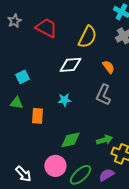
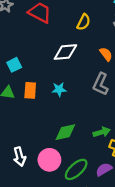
yellow semicircle: (87, 37) -> (84, 22), size x0.7
orange rectangle: (37, 116) -> (30, 90), moved
white arrow: (23, 174) -> (20, 157), moved, turned 30

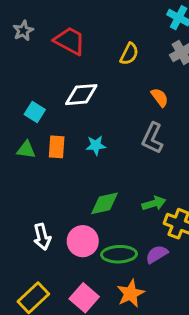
white diamond: (65, 52) -> (81, 95), moved
cyan square: (14, 65) -> (35, 112), turned -32
green ellipse: (76, 169) -> (119, 254), turned 40

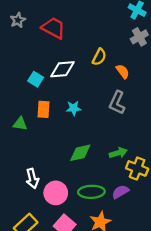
yellow semicircle: (129, 54) -> (99, 57), moved
cyan square: (35, 112) -> (36, 79), moved
green triangle: (26, 150) -> (20, 124), moved
pink circle: (83, 241) -> (56, 193), moved

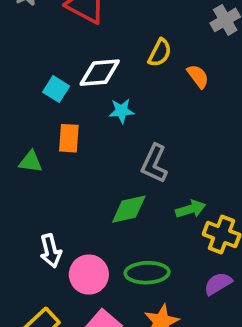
gray L-shape: (117, 103) -> (154, 164), moved
cyan star: (74, 108) -> (122, 111), moved
purple semicircle: (120, 192) -> (218, 284), moved

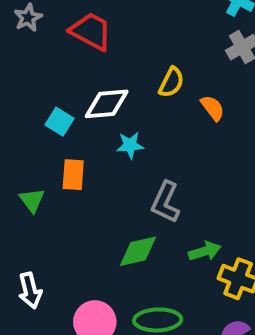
green triangle: (31, 162) -> (32, 200), turned 45
white arrow: (51, 251) -> (30, 290), moved

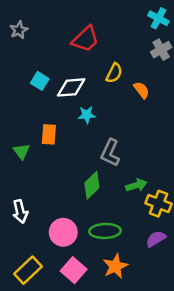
red trapezoid: (91, 31) -> (85, 39), moved, turned 108
cyan square: (59, 122) -> (40, 81), moved
green diamond: (138, 251) -> (92, 185), turned -32

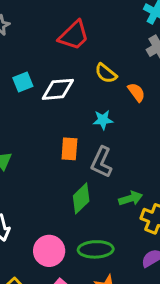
yellow semicircle: (114, 73) -> (106, 73), turned 102
cyan square: (40, 81) -> (23, 82), turned 36
cyan star: (87, 115) -> (103, 120), moved
orange rectangle: (49, 134) -> (69, 149), moved

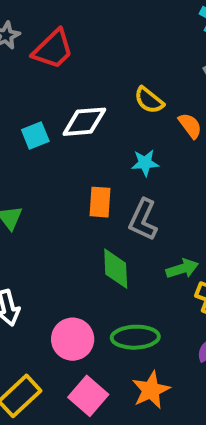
red trapezoid: (74, 35) -> (53, 49), moved
cyan square: (23, 82) -> (35, 135), moved
green diamond: (81, 198) -> (116, 269), turned -48

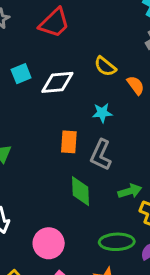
red trapezoid: (53, 49) -> (54, 23), moved
cyan square: (35, 135) -> (21, 74), moved
green ellipse: (135, 337) -> (117, 242), moved

